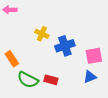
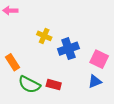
pink square: (94, 56) -> (99, 59), turned 36

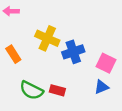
yellow cross: (44, 36) -> (47, 38), size x1.5
orange rectangle: (12, 62) -> (13, 54), moved

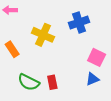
blue cross: (73, 52) -> (79, 22), moved
red rectangle: (57, 90) -> (52, 82), turned 64

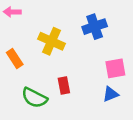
pink square: (97, 57) -> (115, 68), turned -36
red rectangle: (52, 82) -> (64, 86), moved

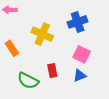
pink square: (115, 68) -> (82, 54), moved, turned 36
blue triangle: (111, 94) -> (80, 76), moved

